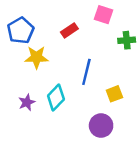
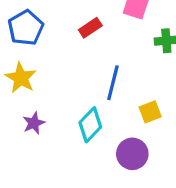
yellow star: (36, 57) -> (21, 78), moved, turned 30
cyan diamond: (56, 97) -> (90, 125), moved

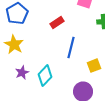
red rectangle: (90, 28) -> (57, 23), moved
cyan diamond: (90, 125) -> (45, 76), moved

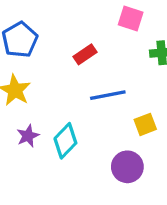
blue line: (71, 48) -> (108, 95), turned 65

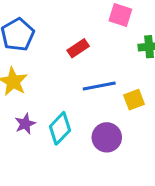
yellow square: (145, 124) -> (134, 100), moved
purple circle: (127, 167) -> (107, 137), moved

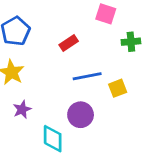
cyan diamond: (60, 128) -> (53, 139), moved, turned -44
purple circle: (107, 137) -> (81, 115), moved

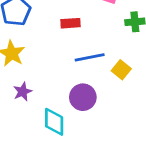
red rectangle: (69, 43) -> (71, 23), turned 30
yellow square: (118, 88) -> (121, 70), turned -30

